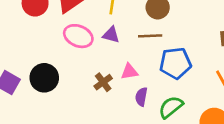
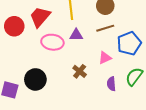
pink triangle: (129, 72) -> (105, 58), moved
purple semicircle: (141, 97) -> (111, 84), moved

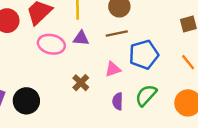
black circle: (35, 79) -> (26, 101), moved

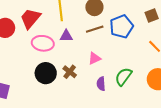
blue pentagon: (144, 55) -> (122, 27), moved
black circle: (26, 101) -> (46, 73), moved

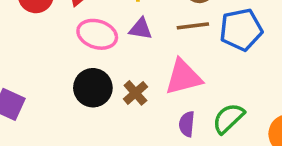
pink triangle: (94, 58) -> (183, 77), size x1.6

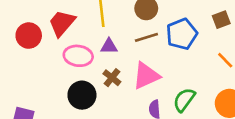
brown cross: (135, 93) -> (112, 78), moved

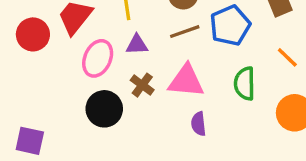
pink ellipse: (78, 56) -> (98, 58), turned -72
pink triangle: (146, 76) -> (186, 81), turned 32
green semicircle: (184, 100) -> (245, 84), moved, turned -35

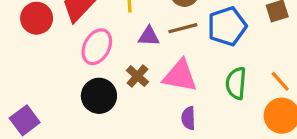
purple triangle: (137, 45) -> (149, 36), moved
orange line: (287, 57) -> (280, 81), moved
purple square: (30, 141) -> (25, 120), turned 36

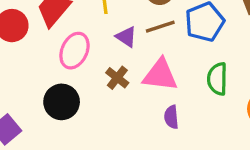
purple triangle: (149, 36) -> (126, 37), turned 35
black circle: (99, 96) -> (62, 102), moved

